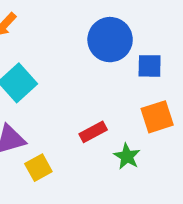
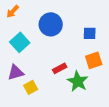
blue circle: (110, 40) -> (51, 24), moved
green star: (127, 156) -> (78, 81), size x1.5

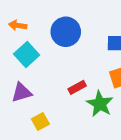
orange arrow: (13, 11) -> (18, 25), moved, turned 56
yellow square: (31, 87) -> (40, 122), moved

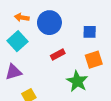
orange arrow: (18, 25) -> (22, 17), moved
red rectangle: (77, 87) -> (58, 55), moved

